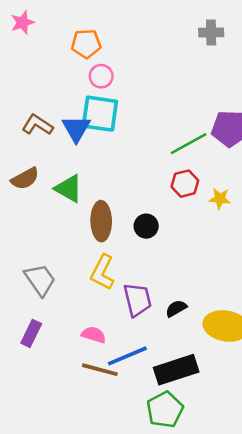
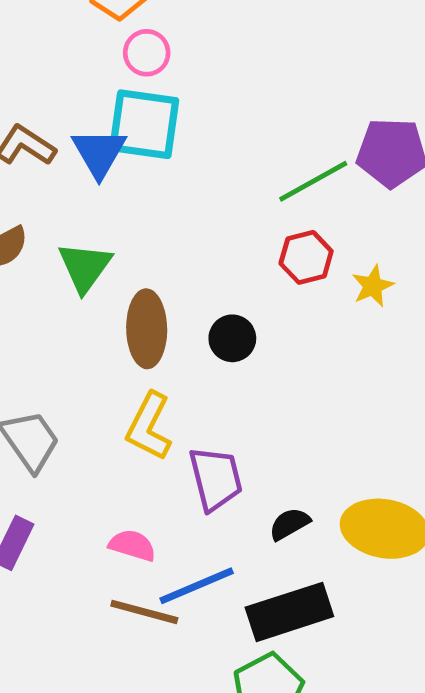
green triangle: (69, 189) -> (85, 267), turned 36
yellow star: (220, 199) -> (373, 286), turned -30
black semicircle: (176, 309) -> (289, 524), moved

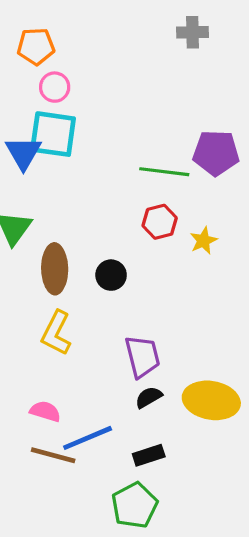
green line: (313, 181) -> (164, 172), turned 36
purple trapezoid: (216, 479) -> (142, 357), moved
black rectangle: (289, 612) -> (149, 455), size x0.6

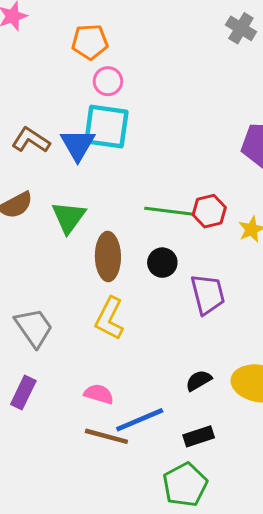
gray cross: (193, 32) -> (241, 28), turned 32
green line: (164, 172) -> (168, 211), moved
purple trapezoid: (142, 357) -> (208, 294), moved

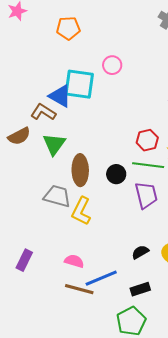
pink circle: (108, 81) -> (112, 65), moved
brown L-shape: (31, 140) -> (43, 112), moved
blue triangle: (78, 145) -> (60, 96), turned -30
green line: (168, 211) -> (148, 165), moved
gray trapezoid: (34, 328) -> (57, 196), moved, turned -40

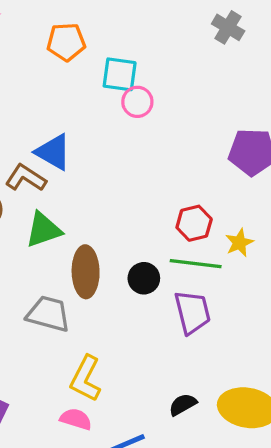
cyan square: (79, 84) -> (120, 74), moved, size x0.7
green triangle: (54, 144) -> (44, 230), turned 35
yellow L-shape: (81, 211) -> (86, 379), moved

